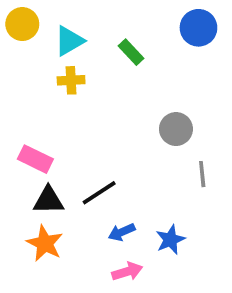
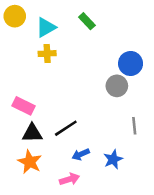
blue circle: (198, 28) -> (131, 63), moved
green rectangle: (131, 52) -> (87, 21), moved
gray line: (202, 174) -> (134, 126), moved
pink arrow: (127, 271) -> (70, 179), moved

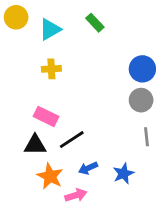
yellow cross: (47, 54) -> (51, 69), moved
gray circle: (117, 86) -> (141, 100), moved
pink rectangle: (23, 106) -> (46, 116), moved
orange star: (30, 162) -> (50, 176), moved

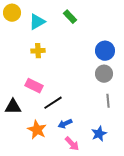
black triangle: (35, 145) -> (13, 107), moved
blue star: (123, 173) -> (99, 134), moved
pink arrow: (76, 195) -> (72, 144), moved, turned 63

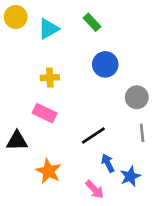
yellow cross: (38, 51) -> (50, 78), moved
blue circle: (105, 51) -> (105, 64), moved
black line: (53, 103) -> (93, 135), moved
blue arrow: (65, 124) -> (108, 163), moved, turned 88

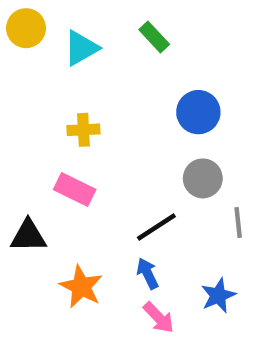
blue circle: (105, 64) -> (198, 112), moved
gray circle: (137, 97) -> (203, 178), moved
blue arrow: (108, 163) -> (148, 273), moved

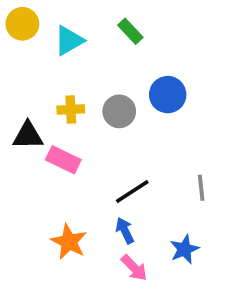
gray circle: (203, 178) -> (119, 111), moved
black triangle: (28, 236) -> (28, 136), moved

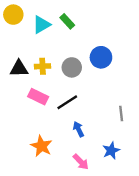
green rectangle: (130, 31) -> (67, 21), moved
black triangle: (28, 136) -> (19, 69), moved
black line: (132, 191) -> (67, 102), moved
blue arrow: (125, 231) -> (78, 129), moved

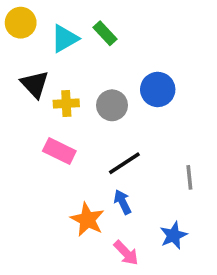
black triangle: (19, 69) -> (35, 84), moved, turned 48
black line: (67, 102) -> (124, 163), moved
orange star: (41, 146) -> (87, 220), moved

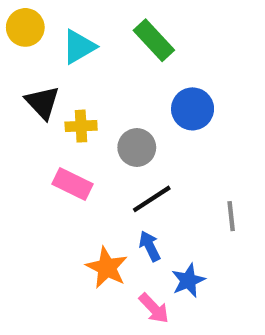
green rectangle: (105, 33) -> (154, 40), moved, size x1.4
gray circle: (112, 105) -> (137, 147), moved
blue star: (174, 235) -> (188, 280), moved

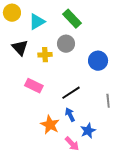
blue circle: (193, 109) -> (98, 61), moved
yellow cross: (81, 126) -> (45, 55), moved
gray circle: (137, 147) -> (66, 44), moved

